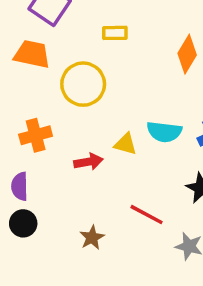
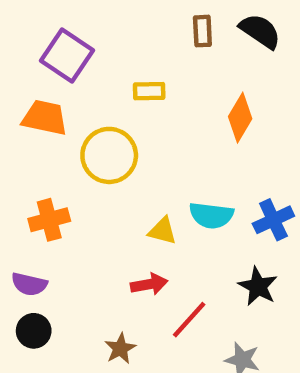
red arrow: (88, 162) -> (149, 284), moved
purple semicircle: (20, 186) -> (29, 284), turned -76
red line: (147, 215) -> (189, 320), turned -76

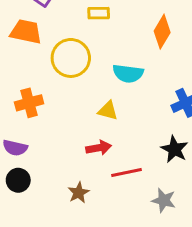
cyan semicircle: (211, 215) -> (128, 73), moved
red line: (189, 320) -> (127, 173), turned 36

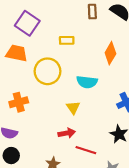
yellow triangle: (108, 111) -> (73, 108), turned 40
red line: (127, 173) -> (86, 150), turned 30

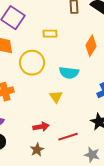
red arrow: (67, 133) -> (41, 127), moved
red line: (86, 150) -> (68, 137), turned -36

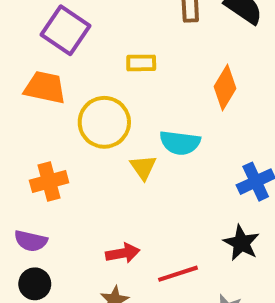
yellow triangle: (56, 97) -> (143, 167), moved

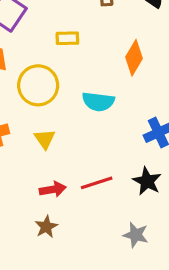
yellow triangle: (143, 167) -> (45, 139), moved
red line: (178, 274) -> (97, 183), moved

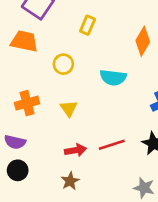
yellow rectangle: (67, 38) -> (88, 25), turned -66
yellow circle: (38, 85) -> (63, 64), size x0.6

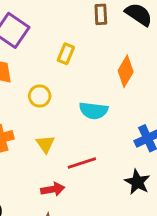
red line: (112, 145) -> (82, 163), moved

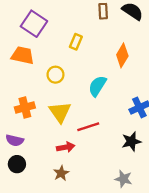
cyan semicircle: (94, 111) -> (97, 86), turned 115
yellow triangle: (45, 144) -> (60, 112), size x1.5
black star: (137, 182) -> (131, 141), turned 30

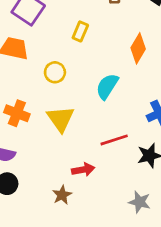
orange cross: (25, 107) -> (17, 113), turned 36
red line: (88, 127) -> (114, 140), moved
red arrow: (66, 147) -> (83, 170), moved

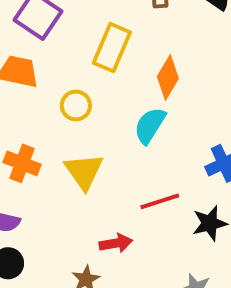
yellow rectangle: (80, 31) -> (112, 48), size x1.6
orange diamond: (138, 48) -> (168, 78), moved

